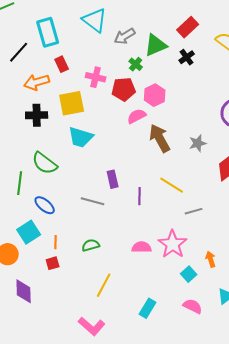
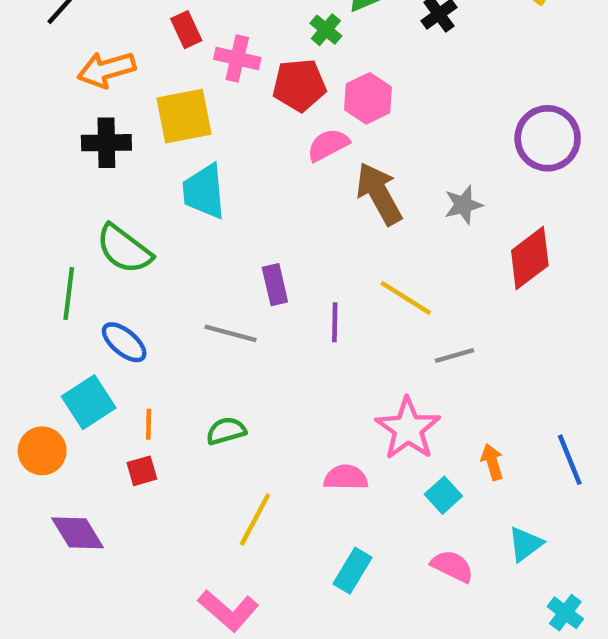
red rectangle: (62, 64) -> (186, 30), moved
cyan trapezoid: (81, 137) -> (204, 191), turned 68
pink semicircle: (142, 247) -> (346, 477), moved
purple diamond: (24, 291) -> (78, 533), turned -30

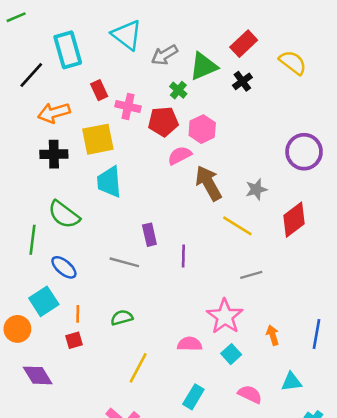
yellow line: (406, 298) -> (237, 226), moved
blue line: (570, 460) -> (317, 334), turned 32
cyan square: (443, 495) -> (231, 354), moved
cyan triangle: (525, 544) -> (291, 382), turned 30

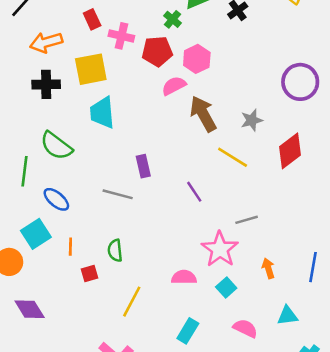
purple line: (183, 256) -> (194, 192), moved, turned -35
gray line: (251, 275) -> (247, 220), moved
green semicircle: (122, 318) -> (115, 250), turned -80
red square: (74, 340) -> (90, 273), moved

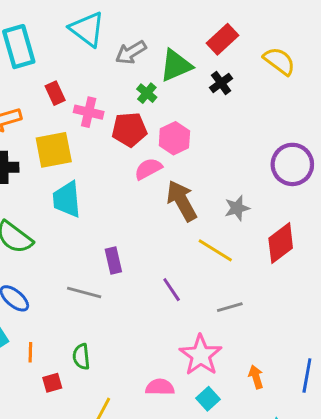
gray line: (247, 220) -> (230, 307), moved

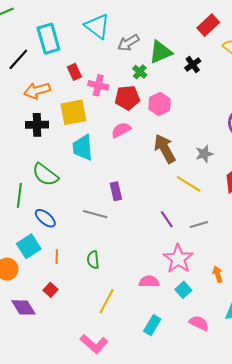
red rectangle: (223, 39) -> (208, 25), moved
pink semicircle: (148, 169) -> (121, 130), moved
purple line: (172, 290) -> (167, 219), moved
red square: (52, 383) -> (51, 290), moved, turned -32

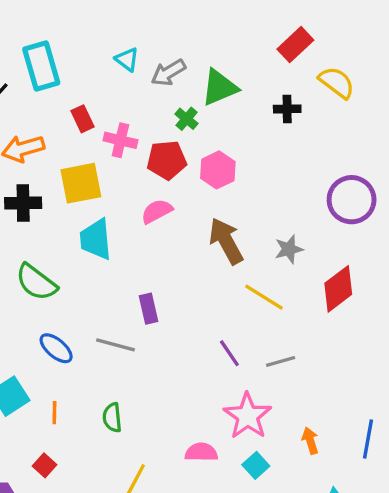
cyan triangle: (97, 26) -> (127, 59), moved, size x0.6
black cross: (193, 65) -> (287, 109), moved, turned 35
blue ellipse: (45, 218) -> (56, 348), moved

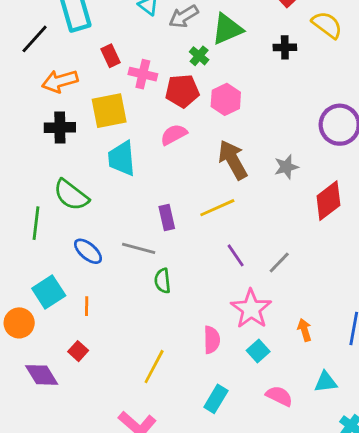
yellow line: (264, 297) -> (217, 208), moved, turned -56
gray line: (281, 361) -> (279, 262), turned -30
green semicircle: (112, 418) -> (163, 281), moved
pink semicircle: (201, 452) -> (212, 340), turned 88

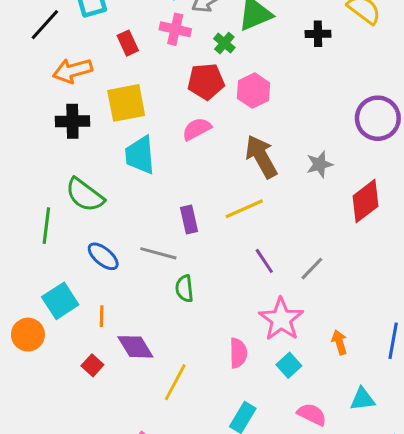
pink cross: (143, 74) -> (175, 29), moved
purple diamond: (42, 375) -> (135, 347), moved

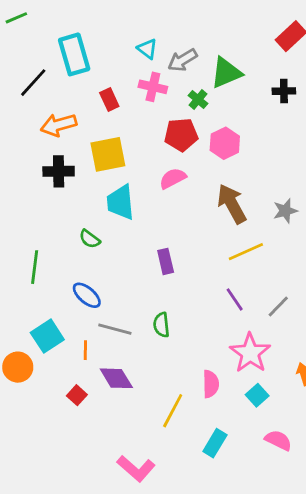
green semicircle: (85, 195) -> (90, 239), moved, size x0.6
yellow line: (244, 209) -> (246, 252), moved
gray line: (158, 253) -> (115, 329), moved
yellow line: (175, 382) -> (173, 411), moved

